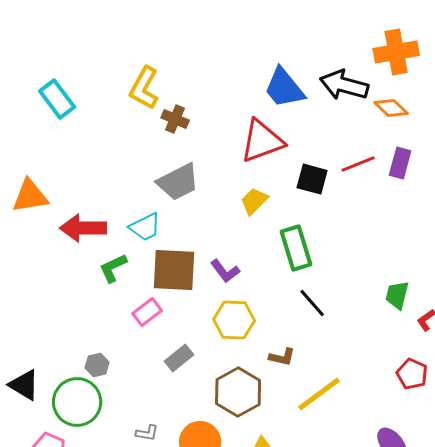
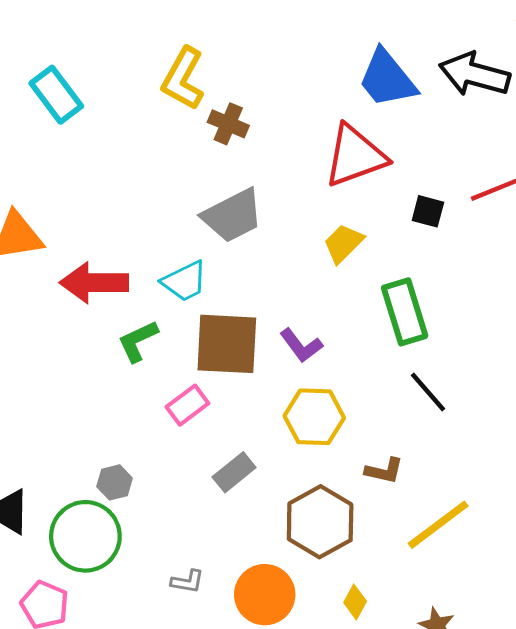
black square: (312, 179) -> (428, 211), size x0.7

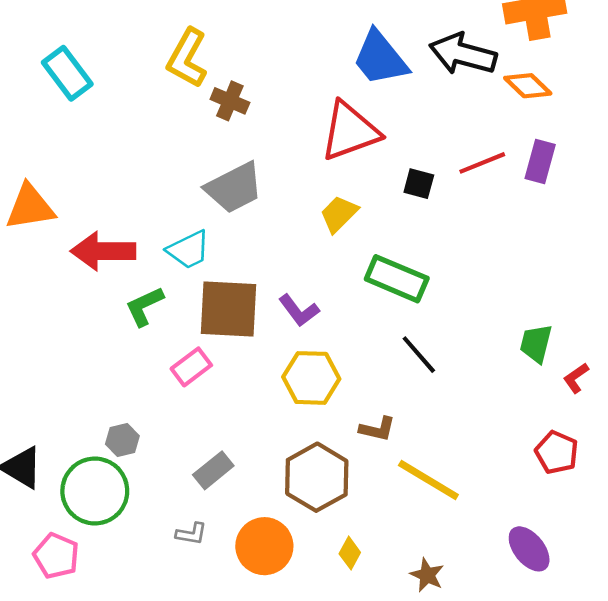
green rectangle: (405, 312) -> (397, 279), turned -50
gray rectangle: (234, 472) -> (213, 470), moved
yellow line: (438, 525) -> (428, 480), turned 68

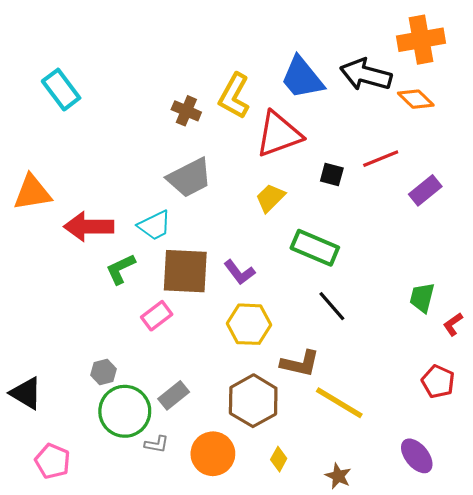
yellow L-shape: (187, 58) -> (234, 96), moved
purple rectangle: (540, 162) -> (425, 190), moved, turned 36
brown L-shape: (377, 429) -> (300, 364), size x1.4
green circle: (95, 491) -> (125, 411), moved

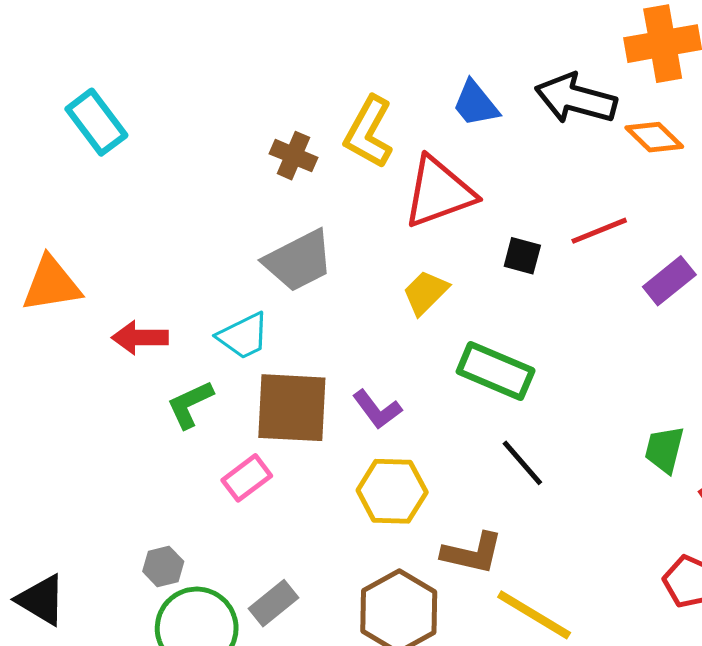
blue trapezoid: (302, 78) -> (476, 104), size x0.7
red arrow: (89, 227) -> (140, 338), size x0.7

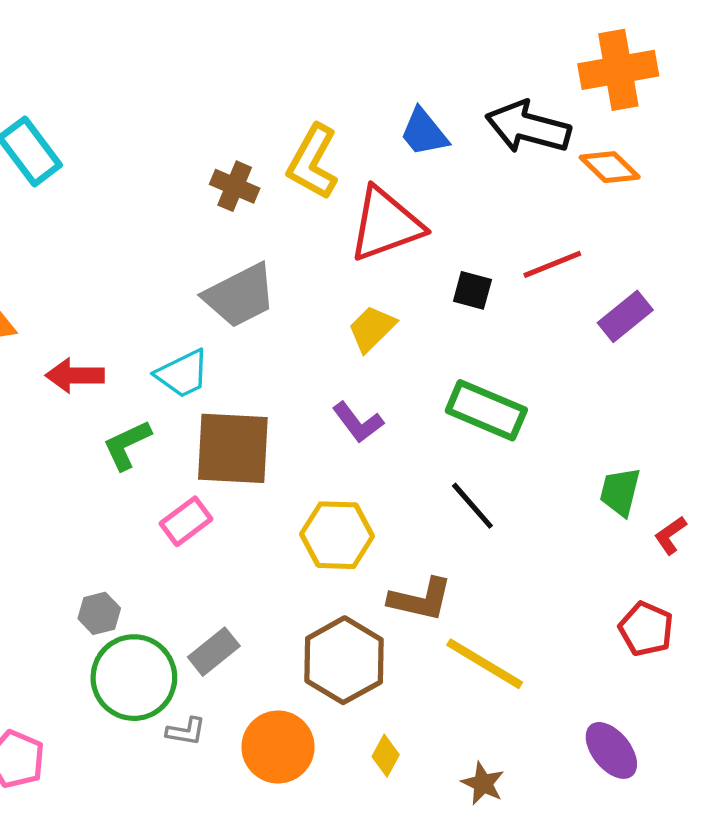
green rectangle: (496, 371) -> (486, 410), moved
purple L-shape: (377, 409) -> (358, 422), moved

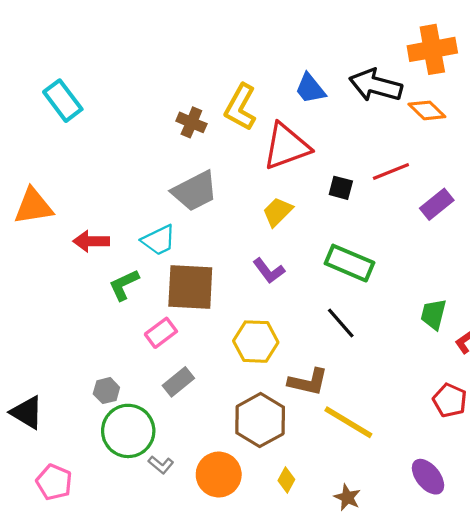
gray rectangle: (214, 652) -> (178, 382), moved
gray L-shape: (186, 731) -> (161, 465), turned 30

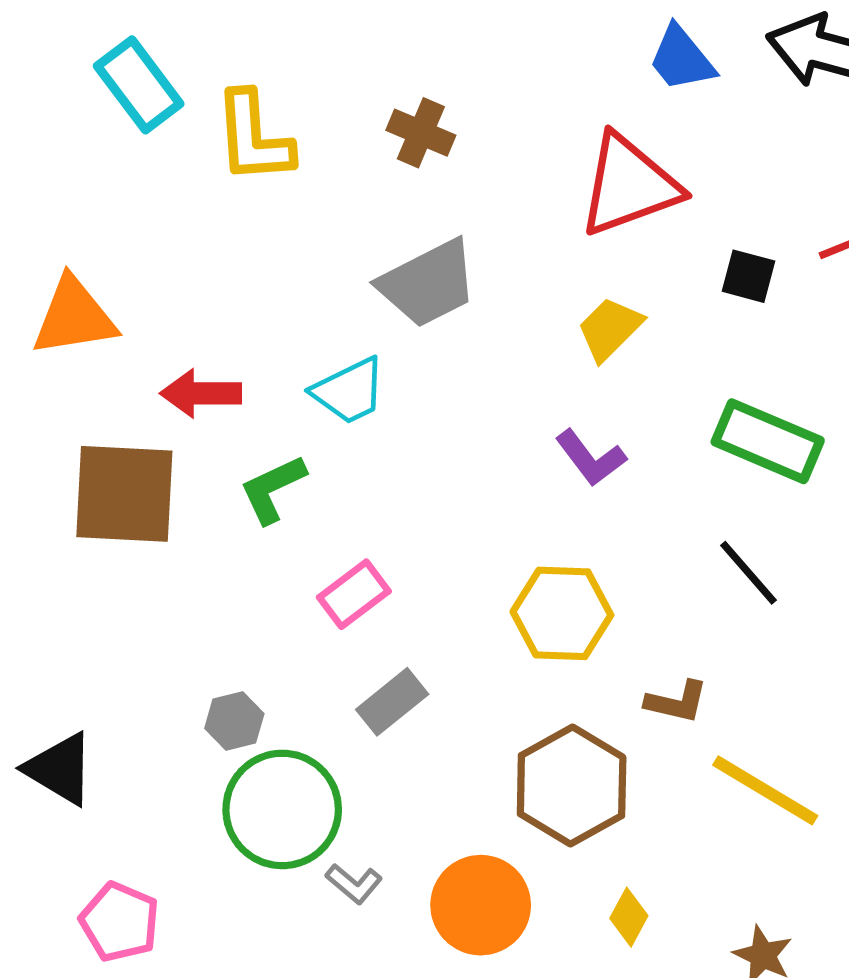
yellow L-shape: (240, 107) -> (253, 138), moved, turned -33
brown square: (190, 287) -> (124, 494), moved
brown L-shape: (308, 382) -> (677, 702), size x0.7

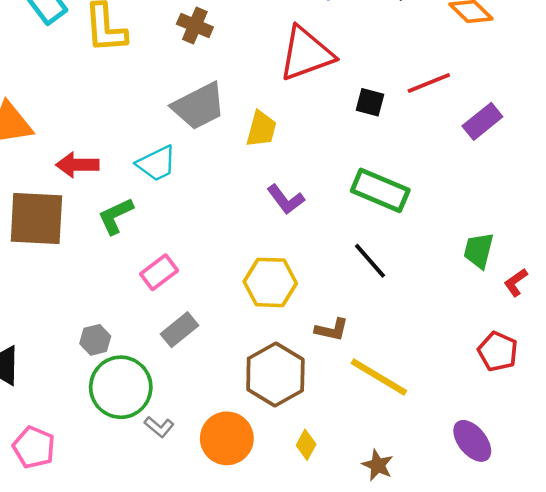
yellow trapezoid: (610, 329) -> (261, 129), moved, turned 150

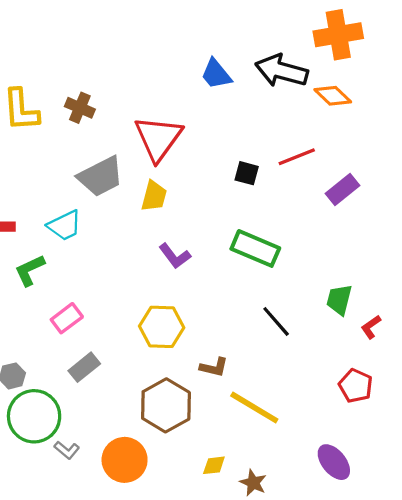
brown cross: (195, 26) -> (80, 108), moved
red triangle: (306, 54) -> (158, 138), moved, turned -34
black line: (370, 261) -> (276, 321), moved
yellow diamond: (306, 445) -> (214, 465), moved, turned 55

